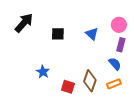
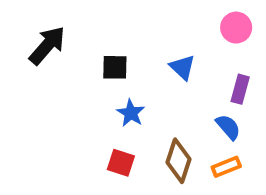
pink circle: (119, 25) -> (236, 28), moved
blue star: (43, 72) -> (131, 113), moved
red square: (68, 87) -> (121, 163), moved

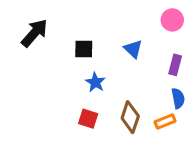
blue semicircle: (228, 127) -> (178, 98), moved, turned 30

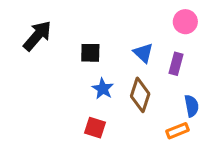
purple rectangle: (175, 65) -> (176, 64), moved
brown diamond: (130, 117) -> (140, 95), moved

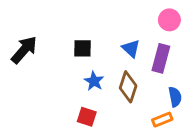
black arrow: (37, 36) -> (24, 50), moved
purple rectangle: (176, 64) -> (161, 58), size x1.4

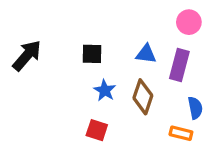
blue triangle: (131, 48) -> (146, 54), turned -36
orange rectangle: (162, 120) -> (181, 133), turned 36

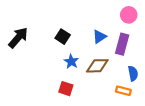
black square: (92, 54) -> (63, 37), turned 32
blue triangle: (146, 54) -> (99, 37), turned -40
brown diamond: (143, 97) -> (97, 66), turned 70

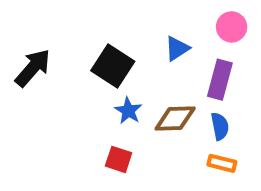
black square: (63, 37) -> (113, 66), size x1.5
blue triangle: (99, 37) -> (177, 48), moved
blue semicircle: (133, 73) -> (220, 126), moved

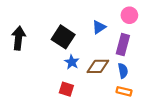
black arrow: (33, 68) -> (18, 38), turned -35

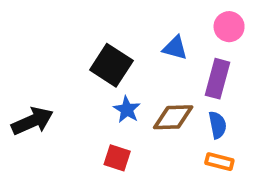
blue triangle: (99, 27) -> (175, 48), turned 48
black arrow: (18, 38) -> (32, 121), moved, turned 60

